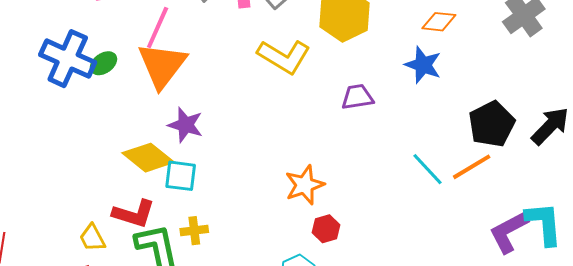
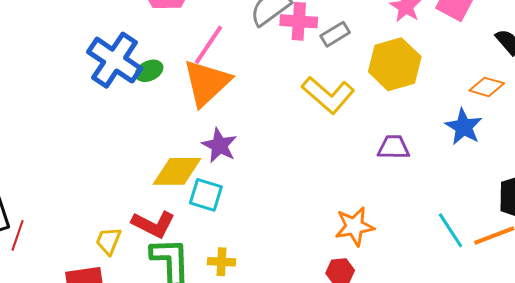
yellow diamond: (148, 158) -> (177, 171), turned -48
orange star: (305, 185) -> (354, 226), moved
yellow cross: (194, 231) -> (222, 262), moved
yellow trapezoid: (92, 238) -> (108, 241), turned 40

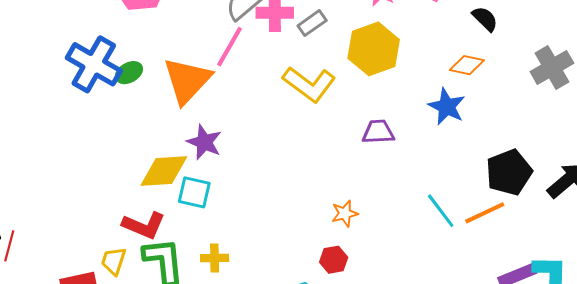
pink line: (208, 45) -> (229, 47), moved
orange star: (354, 226) -> (345, 213), size x0.7
yellow trapezoid: (108, 241) -> (114, 261), moved

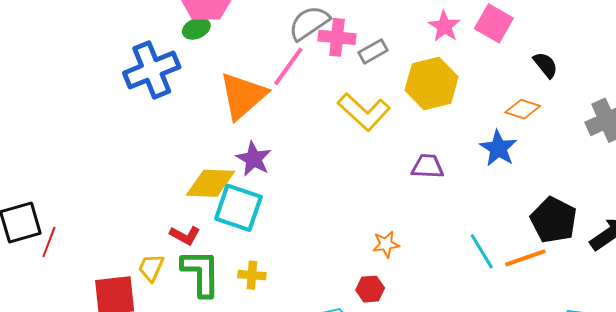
blue cross: (94, 64) -> (152, 70), turned 32
green ellipse: (129, 73) -> (196, 29), moved
black pentagon: (509, 172) -> (554, 220), turned -30
cyan square: (194, 192) -> (238, 208), size x1.4
red L-shape: (144, 225) -> (185, 235), size x0.7

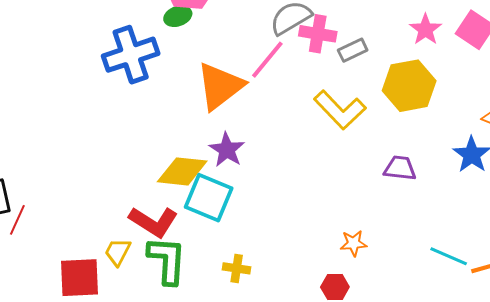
red L-shape: (185, 235) -> (153, 222), size x1.6
cyan line: (482, 251) -> (449, 256), turned -39
yellow cross: (252, 275) -> (237, 268), moved

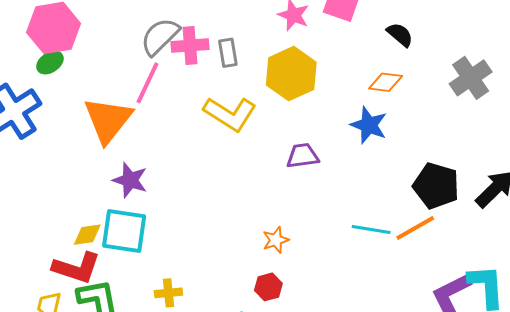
gray rectangle: (353, 50) -> (228, 53), turned -60
yellow diamond: (182, 171) -> (87, 235), moved, size x0.6

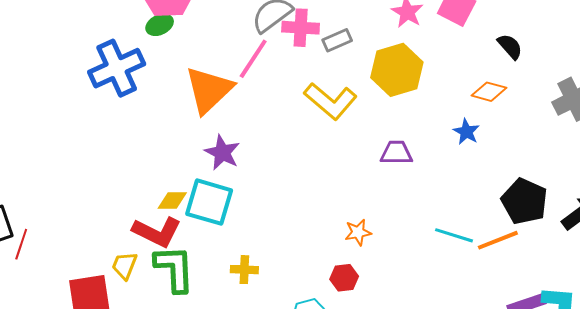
gray rectangle: (228, 53) -> (337, 40), turned 68
blue star: (369, 125) -> (466, 132), size x0.7

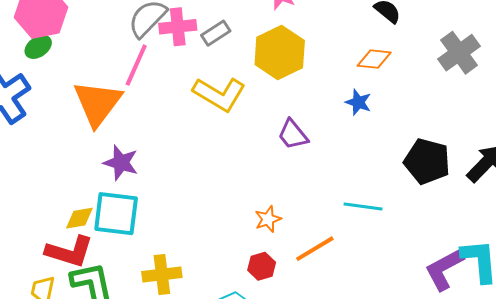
purple trapezoid: (396, 153) -> (293, 135), turned -120
orange line: (498, 240) -> (315, 249), moved
yellow cross: (244, 270) -> (162, 275), size x1.4

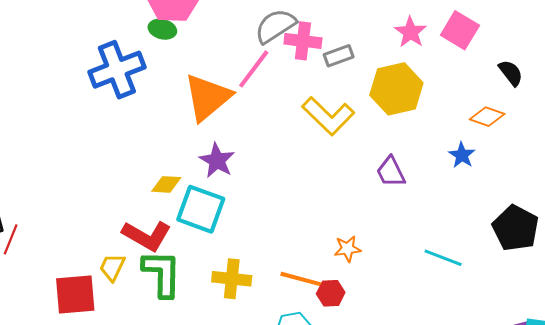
green ellipse: (38, 47) -> (162, 29), turned 36
yellow diamond: (79, 218) -> (166, 184), moved
orange line: (315, 249) -> (301, 279), moved, turned 33

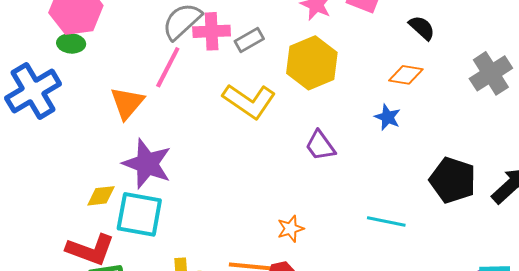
orange triangle: (208, 97) -> (127, 103), size x0.7
purple star: (217, 161) -> (147, 164), size x1.4

